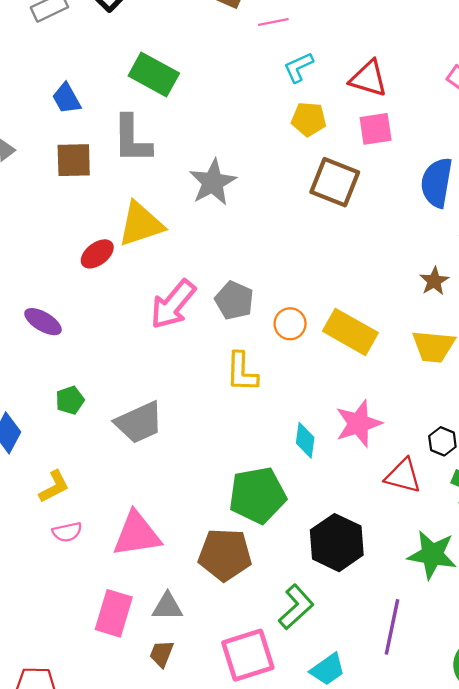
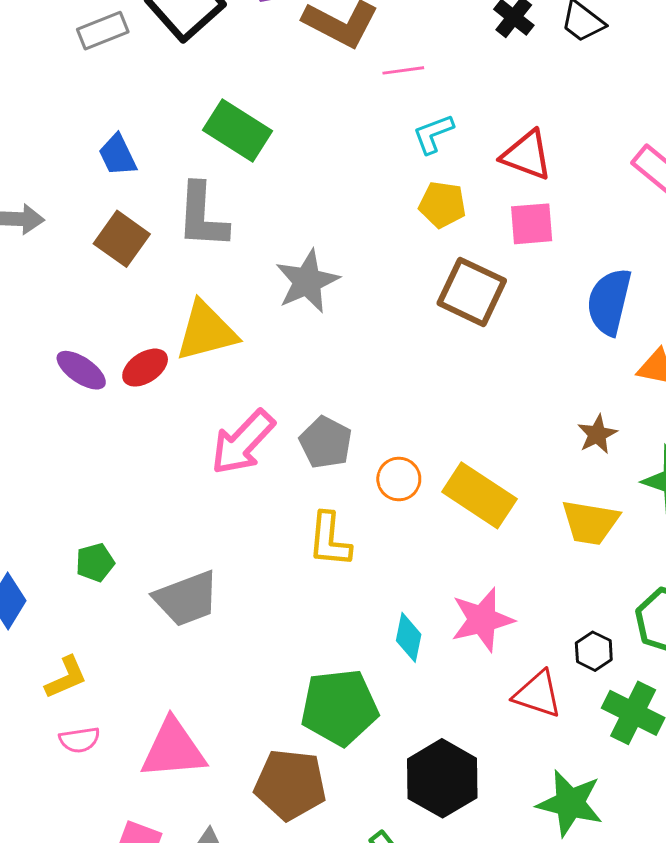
brown square: (74, 160) -> (122, 239), turned 33
purple ellipse: (43, 322) -> (81, 370), moved

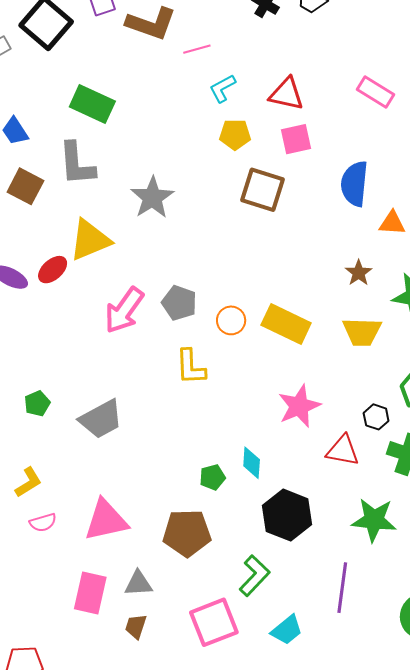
cyan diamond: (409, 637) -> (252, 463), moved
green pentagon: (339, 707) -> (212, 477), size x0.5

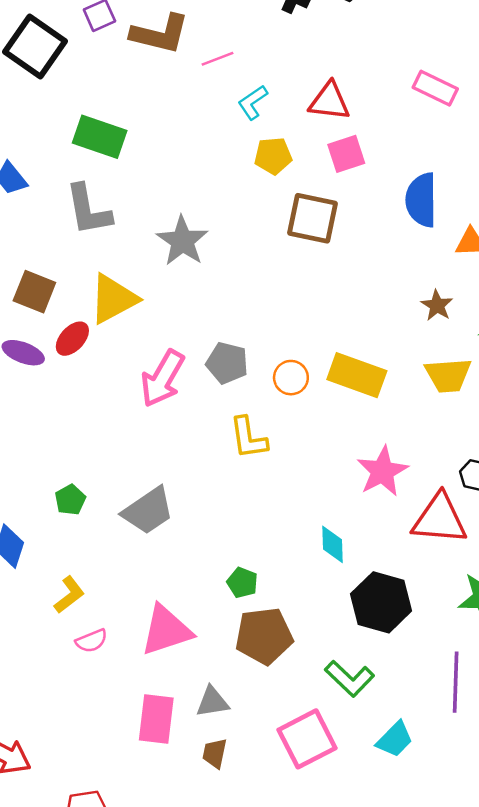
brown square: (25, 186) -> (34, 292), moved
red triangle: (343, 451) -> (440, 519), size x1.4
green pentagon: (212, 477) -> (242, 583), moved, turned -30
green L-shape: (254, 576) -> (350, 679), turned 96

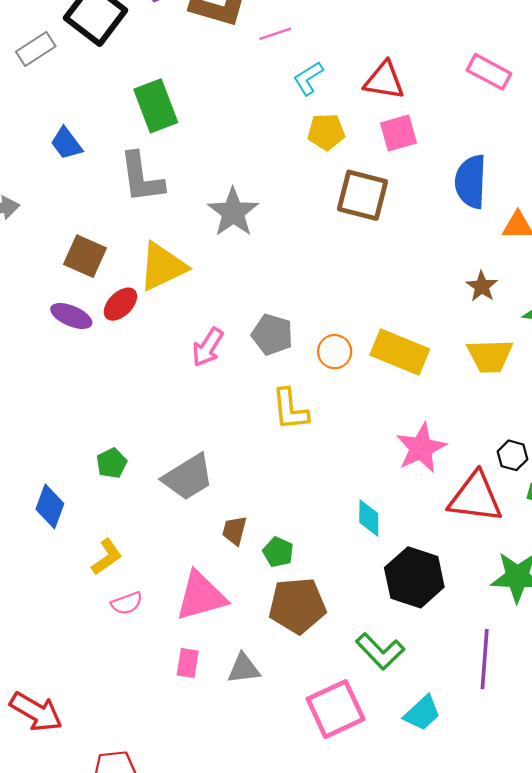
green rectangle: (100, 137) -> (156, 106), turned 48
pink arrow: (162, 378) -> (208, 347), size x0.7
pink rectangle: (156, 719) -> (188, 663), moved, size x0.6
brown trapezoid: (215, 753) -> (234, 531), moved

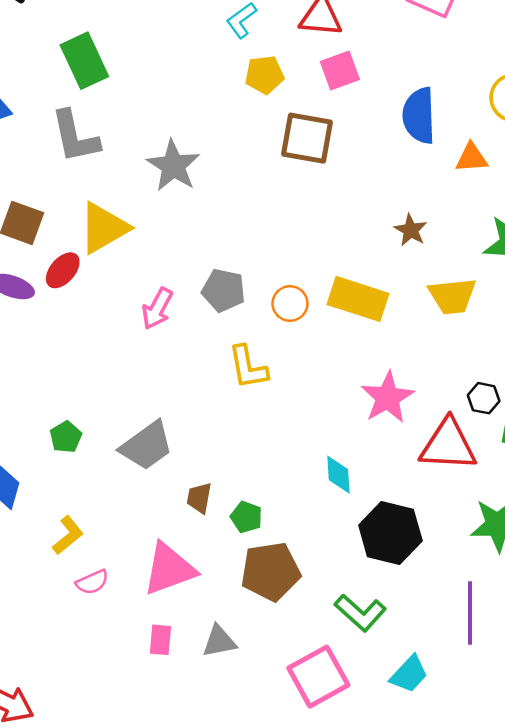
brown star: (482, 286) -> (411, 230), moved

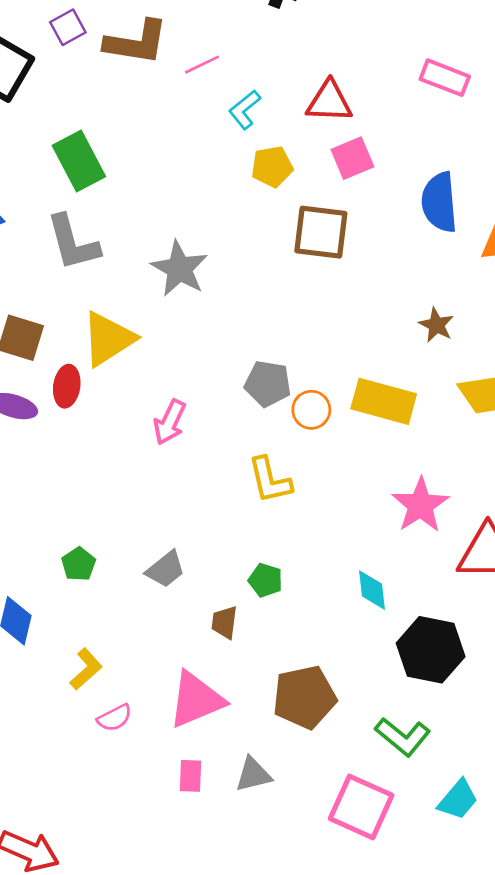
red ellipse: (63, 270) -> (67, 386), turned -30
gray pentagon: (224, 290) -> (268, 384), moved
gray trapezoid: (147, 446) -> (166, 569), size x0.7
green pentagon: (246, 517) -> (265, 580), moved
pink square: (318, 677) -> (361, 807), turned -34

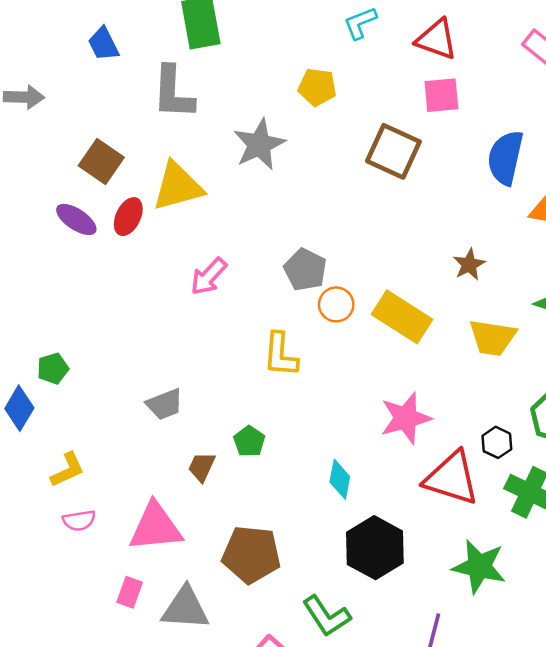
yellow pentagon: (272, 167) -> (317, 87), moved
green pentagon: (79, 564) -> (53, 368), moved
gray triangle: (253, 774) -> (185, 608), size x1.4

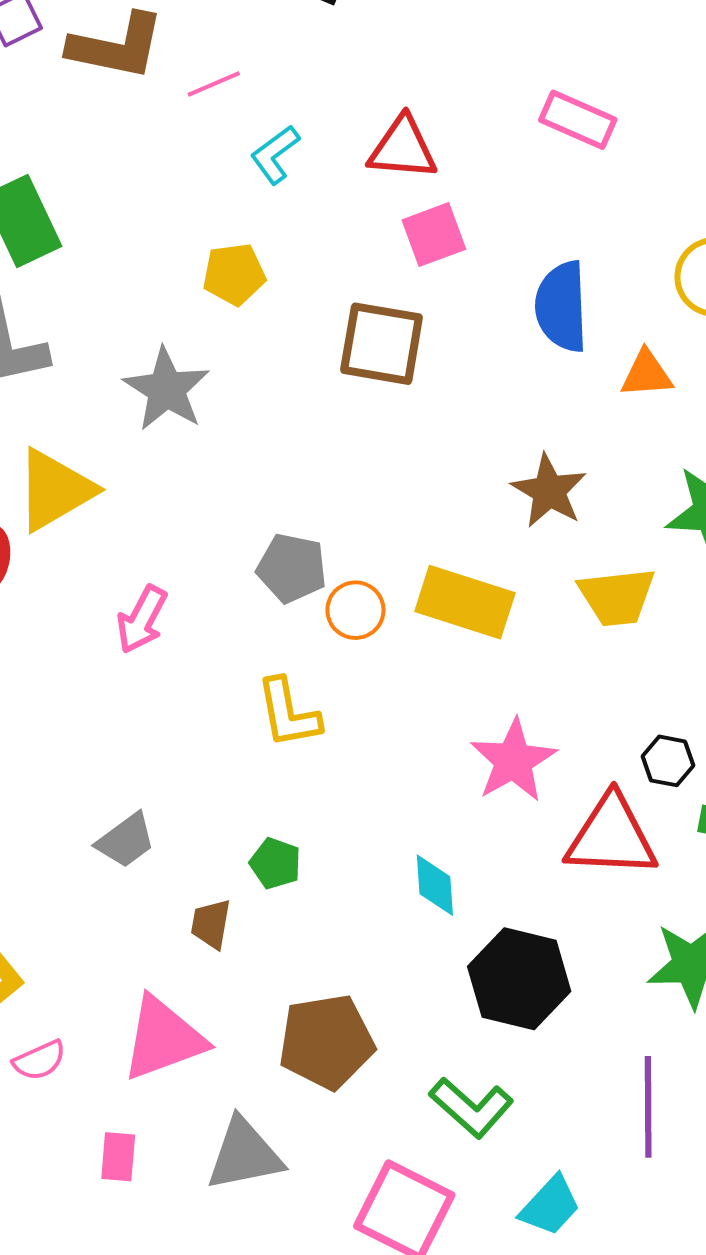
brown star: (469, 265) -> (549, 491), size x1.4
pink rectangle: (130, 592) -> (118, 1157), moved

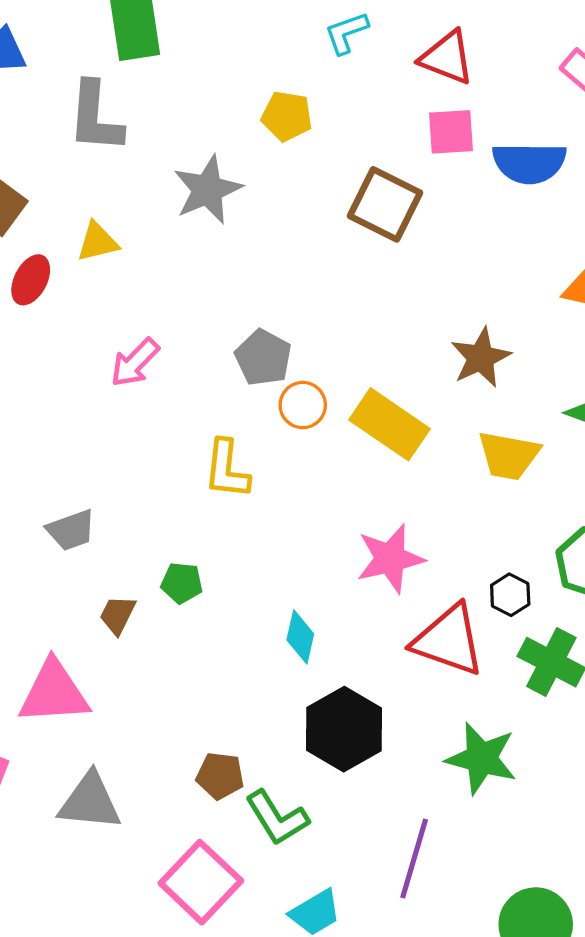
blue semicircle: (562, 307) -> (529, 163), moved, turned -104
yellow triangle: (55, 490) -> (98, 242), size x0.6
green pentagon: (275, 863) -> (182, 583), turned -30
brown pentagon: (326, 1042) -> (220, 776), moved, size x0.6

